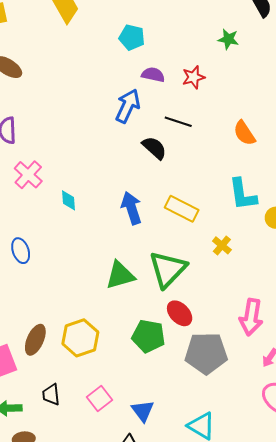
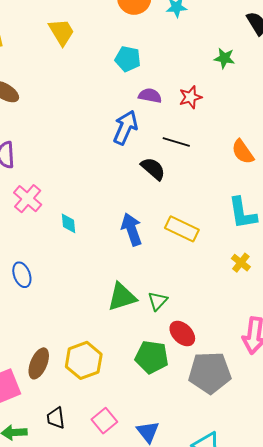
yellow cross: (222, 245) -> (241, 263), moved
green triangle: (168, 269) -> (158, 301), moved, size x0.5

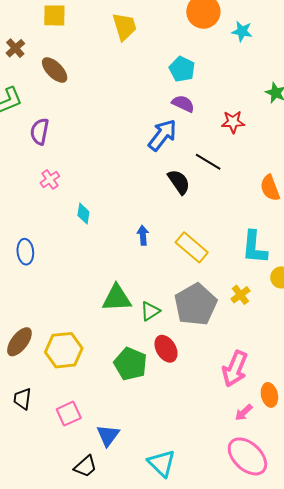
purple semicircle: (150, 96) -> (183, 104), moved
pink cross: (28, 199) -> (50, 179), size x0.7
blue arrow: (132, 229) -> (143, 235), size x0.6
gray pentagon: (210, 373) -> (196, 305), moved, turned 30

